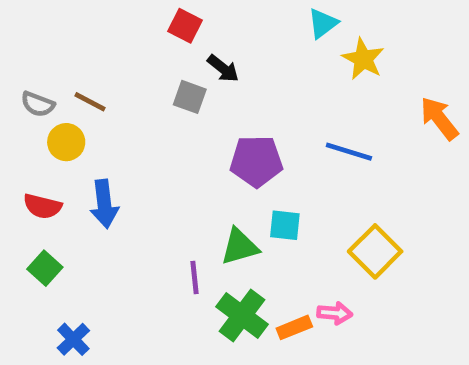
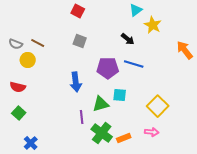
black arrow: (223, 68) -> (128, 39), moved
blue line: (349, 152) -> (134, 64), moved
blue arrow: (104, 204) -> (76, 82), moved
pink arrow: (335, 313) -> (152, 132), moved

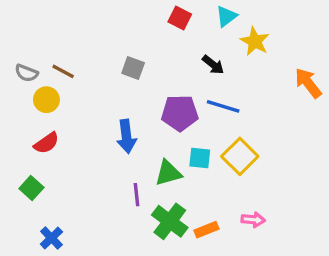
red square: (78, 11) -> (180, 18), moved
red semicircle: (18, 87) -> (46, 143), moved, turned -49
yellow square: (158, 106) -> (240, 156), moved

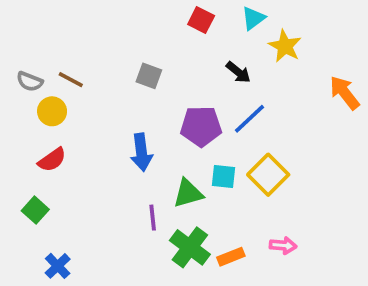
blue line: (223, 106) -> (250, 119), turned -60

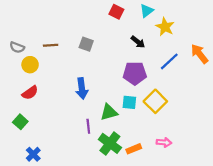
brown line: (71, 80) -> (51, 45), moved, turned -32
blue line: (250, 119) -> (169, 61), moved
purple pentagon: (201, 126) -> (135, 73), moved

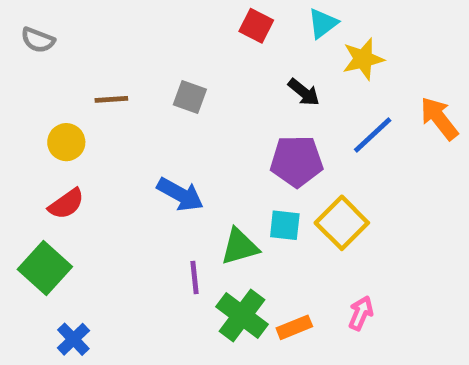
yellow star: (165, 27) -> (363, 59), turned 30
gray semicircle: (17, 47) -> (38, 40), moved
blue arrow: (82, 88) -> (180, 194), turned -54
green square: (20, 122) -> (45, 268), size x1.5
pink arrow: (164, 142) -> (361, 313), turned -72

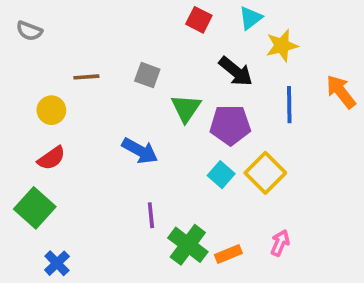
black arrow: (304, 92) -> (236, 71), size x1.4
blue line: (373, 135) -> (289, 105), turned -48
cyan square: (285, 225) -> (221, 175), turned 35
green triangle: (240, 247) -> (186, 108), moved, turned -40

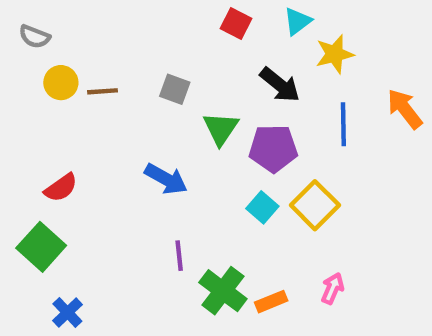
yellow circle: (51, 110) -> (61, 83), moved

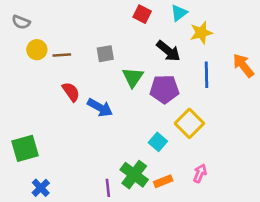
gray square: (175, 89) -> (105, 54), turned -30
red semicircle: (61, 188) -> (71, 92), moved, turned -90
cyan square: (262, 207) -> (158, 142), moved
green square: (41, 247) -> (25, 148), turned 32
purple line: (179, 256) -> (108, 188), moved

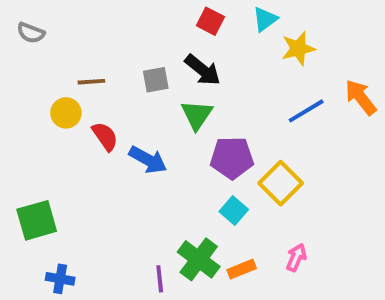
yellow circle: (37, 50) -> (66, 113), moved
black arrow: (168, 51) -> (203, 70), moved
blue line: (207, 75) -> (306, 111), turned 60
purple pentagon: (164, 89) -> (232, 158), moved
blue cross: (41, 188) -> (60, 279), turned -36

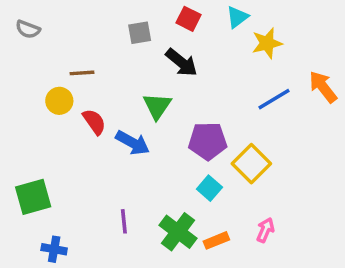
gray square: (156, 80) -> (140, 33), moved
green triangle: (197, 115) -> (157, 106), moved
purple line: (160, 279) -> (124, 221), moved

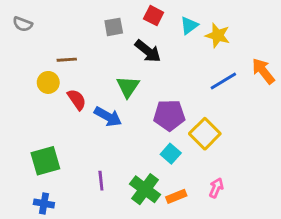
cyan triangle: (237, 17) -> (189, 26), moved
yellow star: (267, 43) -> (218, 35), turned 30
green square: (33, 197) -> (45, 161), moved

